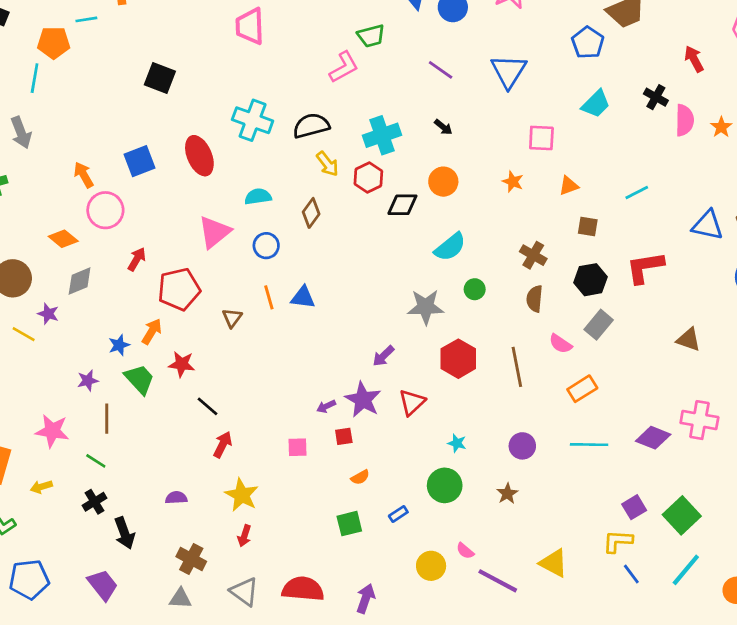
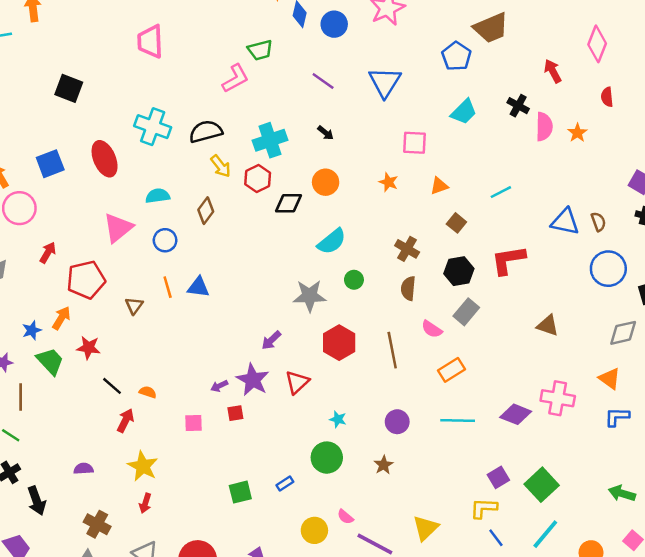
brown square: (588, 227) -> (456, 223), turned 30
orange semicircle: (360, 477) -> (148, 392), moved, turned -133
yellow triangle: (554, 563) -> (426, 528), turned 48

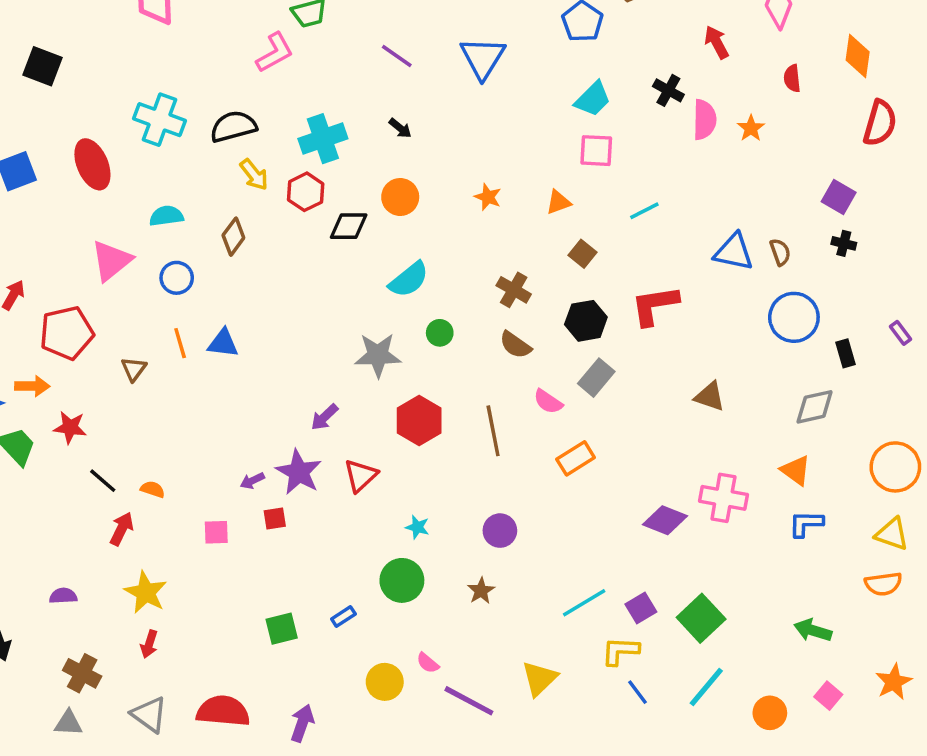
pink square: (414, 143) -> (596, 151), moved
brown semicircle: (408, 288) -> (515, 345), turned -60
orange arrow: (61, 318) -> (32, 386), turned 60
cyan line: (458, 420) -> (584, 603), moved, turned -32

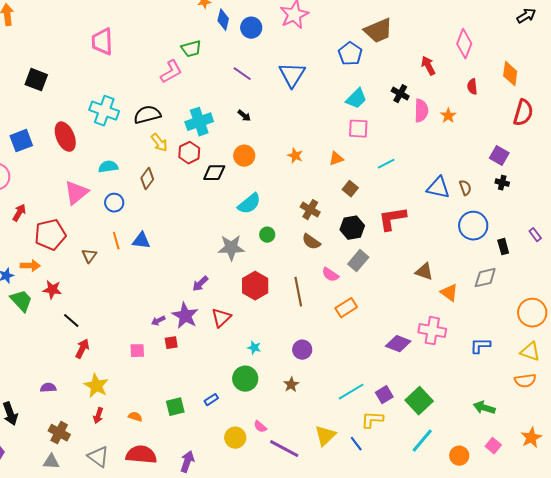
orange triangle: (796, 470) -> (449, 293), moved
orange semicircle: (153, 489) -> (135, 417), moved
blue line: (637, 692) -> (356, 444), moved

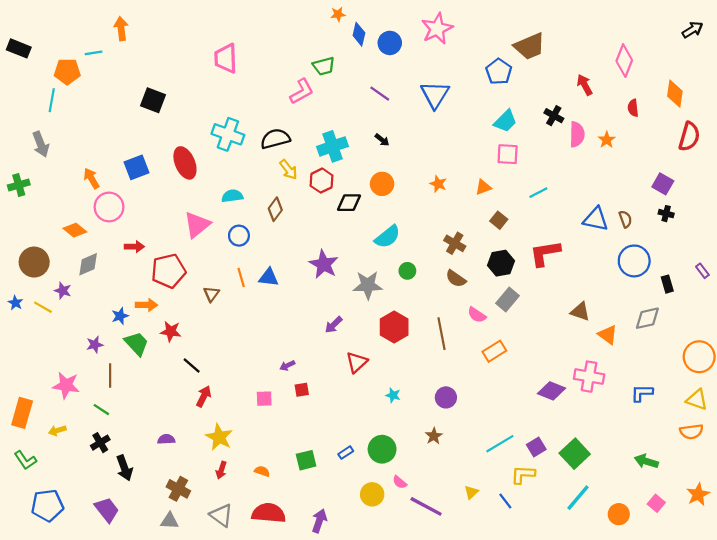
red arrow: (19, 213) -> (134, 247), turned 60
purple star: (185, 316) -> (324, 264), moved
green circle: (245, 379) -> (382, 449), moved
yellow triangle: (325, 436) -> (471, 492), size x0.6

